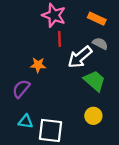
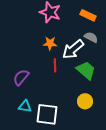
red line: (60, 39) -> (55, 65), moved
orange star: (38, 65) -> (50, 43), moved

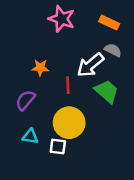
orange star: (50, 43) -> (40, 68), moved
yellow circle: (85, 101) -> (69, 123), moved, size x1.6
white square: (47, 114) -> (58, 146), size x0.6

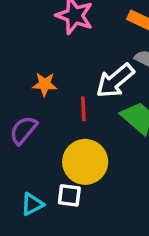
cyan triangle: (30, 136) -> (32, 204), moved, turned -36

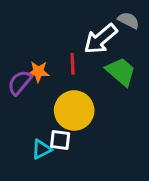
orange star: (45, 84) -> (38, 72), moved
cyan triangle: (32, 204) -> (41, 149), moved

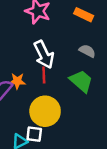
gray semicircle: (129, 20) -> (87, 51), moved
white arrow: (101, 39) -> (44, 55), moved, turned -76

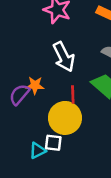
red line: (44, 75) -> (73, 95), moved

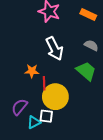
purple semicircle: (19, 95) -> (20, 107), moved
red line: (73, 95) -> (44, 83), moved

